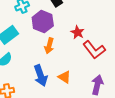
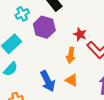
orange arrow: (49, 46) -> (71, 55), moved

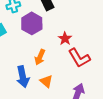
orange arrow: (71, 55) -> (40, 57), moved

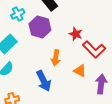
orange triangle: (46, 81) -> (80, 71), moved

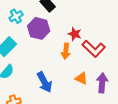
orange arrow: (56, 58) -> (66, 51), moved
orange triangle: (80, 71) -> (81, 78), moved

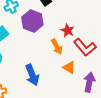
orange arrow: (66, 51) -> (57, 47), turned -42
orange triangle: (81, 78) -> (69, 67), moved

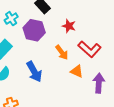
red star: (68, 30) -> (69, 26), moved
blue arrow: (32, 75) -> (34, 72), moved

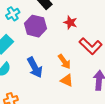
orange arrow: (62, 52) -> (64, 62), moved
orange triangle: (77, 71) -> (67, 80), moved

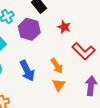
orange triangle: (67, 80) -> (59, 85), turned 40

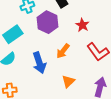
orange arrow: (57, 66) -> (63, 51), moved, turned 63

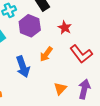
orange triangle: (68, 81) -> (60, 89), moved

